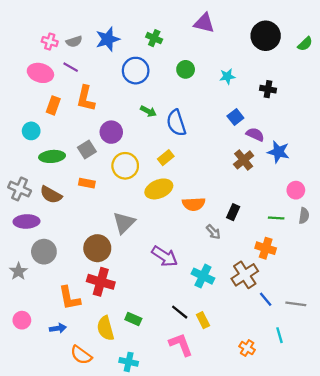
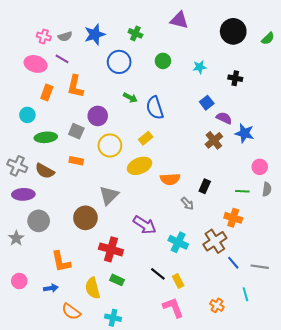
gray square: (87, 150) -> (76, 131), turned -35
red cross: (101, 282) -> (111, 249), moved
pink L-shape: (181, 345) -> (173, 307), moved

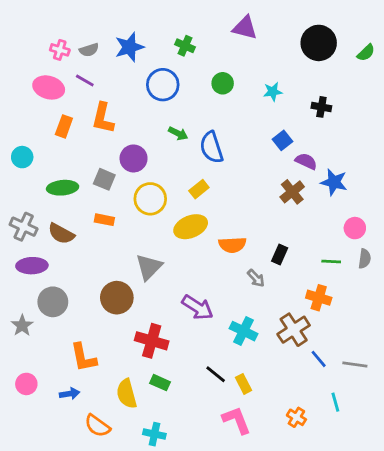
cyan circle: (27, 115) -> (22, 157), moved

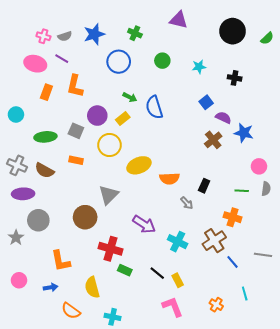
yellow rectangle: (199, 189) -> (123, 119), moved
gray line: (355, 364) -> (263, 255), moved
green rectangle: (160, 383) -> (125, 270), moved

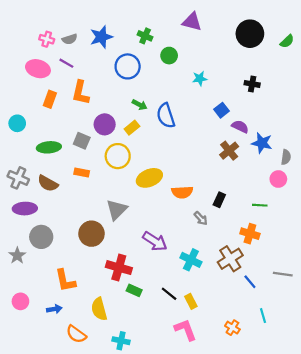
green circle: (162, 61) -> (169, 56), moved
cyan star: (199, 67) -> (200, 78), moved
gray semicircle: (266, 189) -> (286, 157), moved

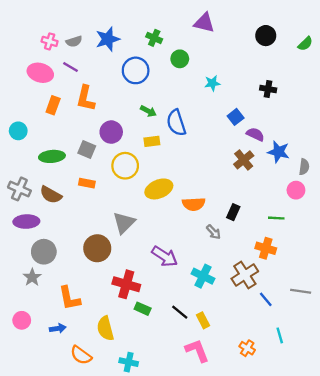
black circle: (250, 34) -> (266, 36), size x0.7
yellow rectangle: (132, 128) -> (152, 141), moved, turned 32
gray star: (17, 255) -> (32, 277), moved

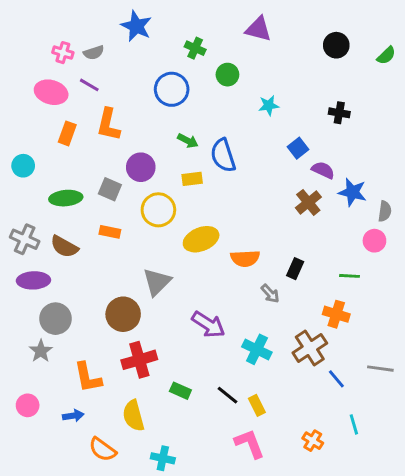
blue star: (108, 39) -> (136, 26), moved, turned -30
red cross: (126, 284) -> (139, 360), moved, turned -32

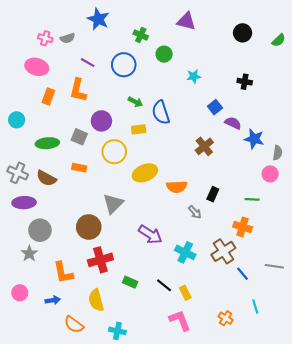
purple line: (89, 85) -> (88, 63), moved
brown cross: (308, 202) -> (204, 146), moved

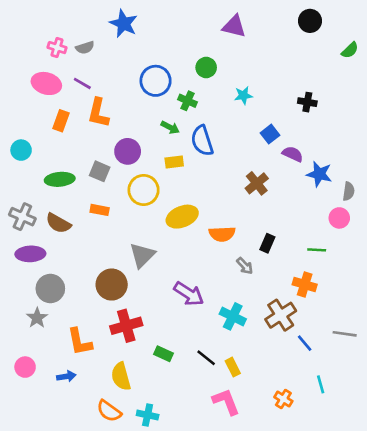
black circle: (243, 33) -> (310, 21), moved
green cross: (141, 35) -> (187, 101), moved
purple line: (88, 63) -> (82, 83), moved
orange semicircle: (74, 325) -> (109, 411), moved

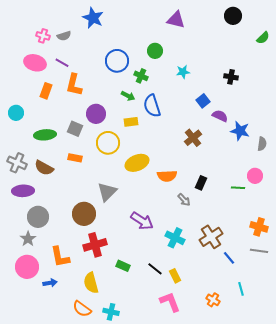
pink circle: (339, 218) -> (255, 176), moved
orange cross: (305, 285) -> (259, 227), moved
pink circle: (25, 367) -> (27, 267), moved, size x1.5

